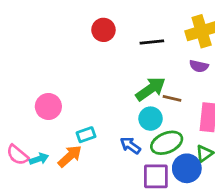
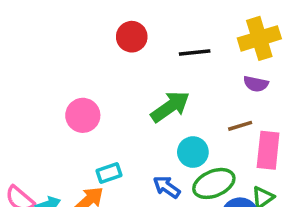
green arrow: (151, 89) -> (170, 107), moved
brown line: (172, 98) -> (240, 126), moved, turned -30
pink circle: (48, 106) -> (83, 115), moved

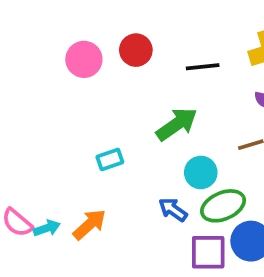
pink circle: (83, 115) -> (84, 59), moved
cyan rectangle: (109, 173) -> (110, 159), moved

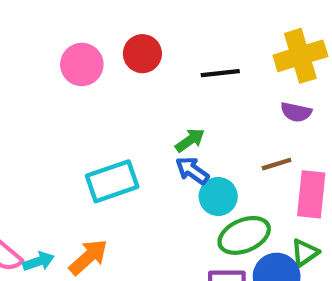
green arrow: (177, 124) -> (190, 140), size x0.6
cyan rectangle: (110, 159) -> (112, 181), size x1.6
blue arrow: (173, 210) -> (192, 171), moved

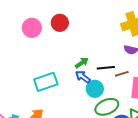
black line: (220, 73) -> (106, 68), moved

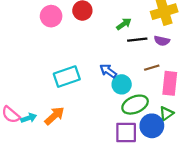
green arrow: (82, 63) -> (124, 24), moved
black line: (106, 68) -> (137, 40), moved

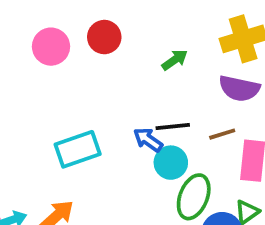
black line: (137, 40) -> (173, 126), moved
purple semicircle: (162, 41) -> (239, 88), size x1.5
green ellipse: (135, 105) -> (194, 197), turned -45

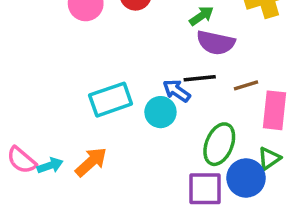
purple semicircle: (239, 88) -> (216, 43), moved
cyan circle: (171, 163) -> (160, 112), moved

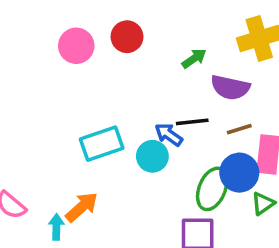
purple semicircle: (216, 43) -> (230, 87), moved
cyan arrow: (50, 166) -> (56, 227), moved, turned -70
blue circle: (246, 178) -> (239, 173), moved

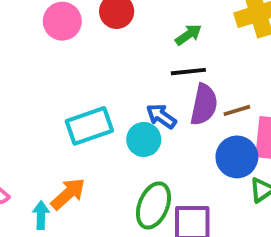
purple semicircle: (230, 87) -> (204, 105), moved, turned -90
black line: (192, 122) -> (188, 72), moved
green ellipse: (212, 189) -> (153, 205), moved

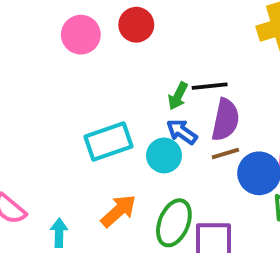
green arrow: (188, 35) -> (178, 96), moved, turned 152
brown line: (237, 110) -> (225, 153), moved
orange arrow: (68, 194) -> (118, 211), moved

